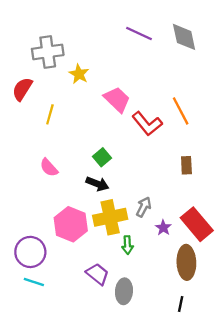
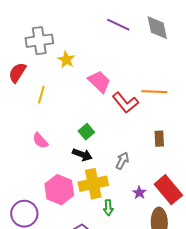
orange line: (181, 111) -> (154, 92), turned -60
gray arrow: (144, 207) -> (122, 161), moved

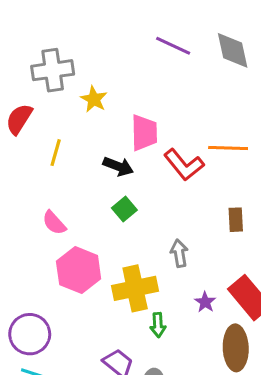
pink trapezoid: (99, 82) -> (144, 133), turned 45
black arrow: (82, 155) -> (118, 166), moved
gray arrow: (122, 161) -> (179, 253), turned -36
pink hexagon: (59, 190) -> (79, 270), moved

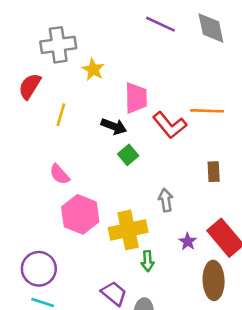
green square: (124, 209) -> (128, 155), moved

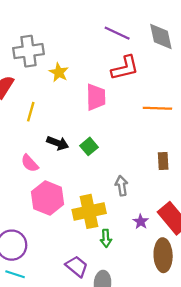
red L-shape: (170, 125) -> (125, 68), moved, turned -64
black arrow: (114, 126) -> (58, 143), moved

